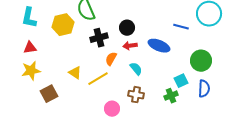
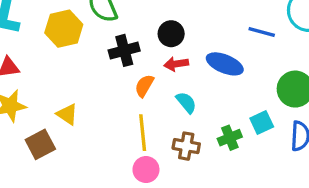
yellow triangle: (75, 73) -> (67, 114), moved
yellow line: (98, 79) -> (143, 133), moved, turned -65
green cross: (171, 96) -> (230, 138), moved

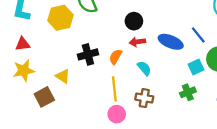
blue line: (262, 32) -> (198, 35), moved, turned 36
black cross: (124, 50) -> (88, 54), moved
cyan square: (262, 123) -> (196, 67), moved
green cross: (230, 138) -> (188, 92), moved

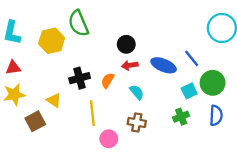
yellow line: (114, 89) -> (92, 113), moved

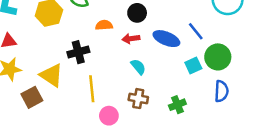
black circle: (126, 44) -> (137, 13), moved
orange semicircle: (108, 80) -> (104, 25), moved, turned 56
yellow triangle: (54, 100) -> (51, 75), size x1.5
green cross: (181, 117) -> (177, 105), moved

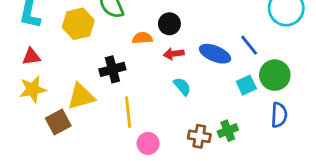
black circle: (137, 13) -> (169, 24), moved
yellow triangle: (51, 75) -> (81, 96), turned -50
brown cross: (138, 99) -> (199, 136), moved

